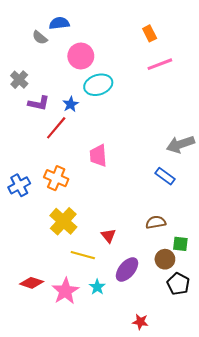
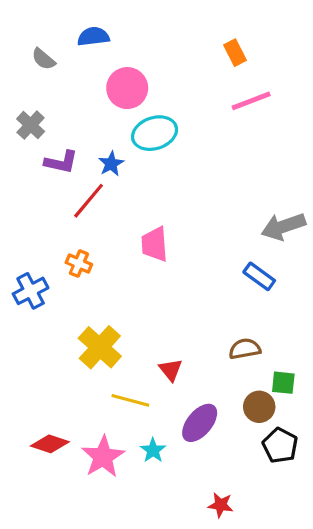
gray semicircle: (40, 38) -> (43, 59), moved
orange cross: (56, 178) -> (79, 264), moved, size x0.7

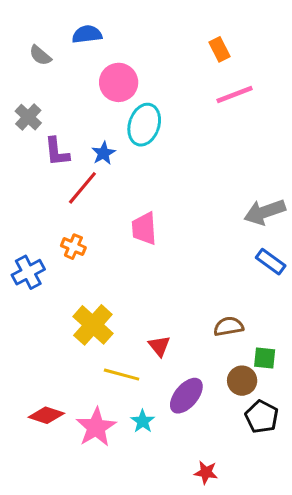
cyan ellipse: (155, 133) -> (144, 125), turned -54
purple L-shape: (61, 162) -> (57, 152), turned 72
blue rectangle: (259, 276) -> (271, 262), moved

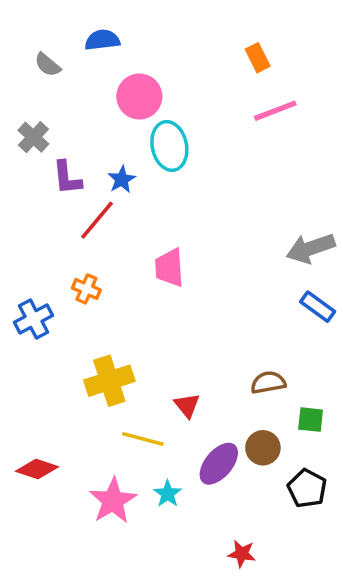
cyan ellipse: (144, 125) -> (169, 146), turned -30
yellow cross: (93, 325) -> (109, 381), turned 30
brown circle: (242, 381) -> (263, 448), moved
red diamond: (46, 415) -> (37, 469), moved

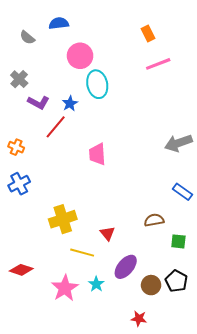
purple L-shape: (67, 178) -> (38, 102), turned -55
orange cross: (86, 289) -> (16, 147), moved
blue rectangle: (318, 307) -> (182, 192), moved
brown circle: (263, 448) -> (151, 285), moved

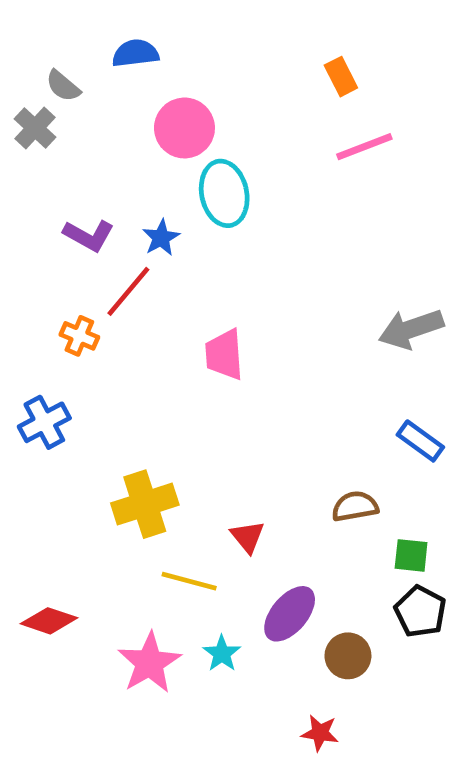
gray cross: (19, 79) -> (35, 128), moved
orange cross: (16, 147) -> (79, 336), moved
black pentagon: (176, 281) -> (420, 611), moved

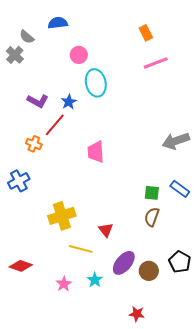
pink circle: (184, 128) -> (79, 55), size x0.7
brown semicircle: (355, 506) -> (152, 217), turned -60
green square: (411, 555) -> (152, 193), moved
brown circle: (348, 656) -> (149, 271), moved
pink star: (149, 663) -> (64, 284), size x0.6

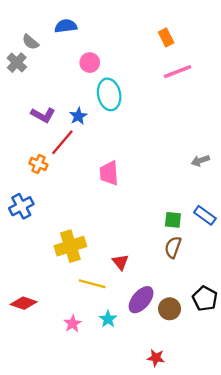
gray arrow: (176, 141) -> (200, 161), size x0.6

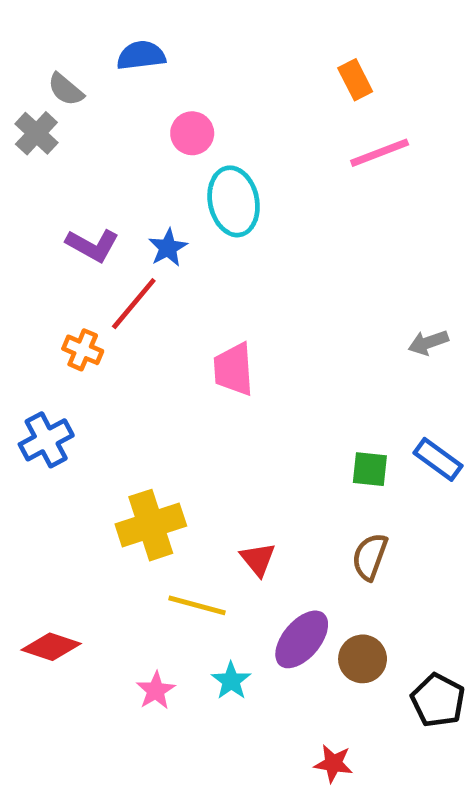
brown semicircle: (173, 247) -> (370, 557), moved
black pentagon: (205, 299) -> (438, 700), moved

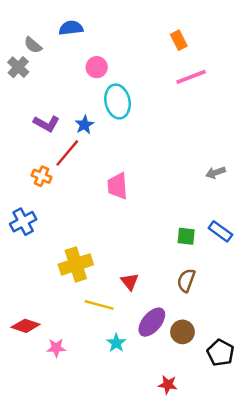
pink star: (156, 691) -> (56, 348), moved, turned 30

